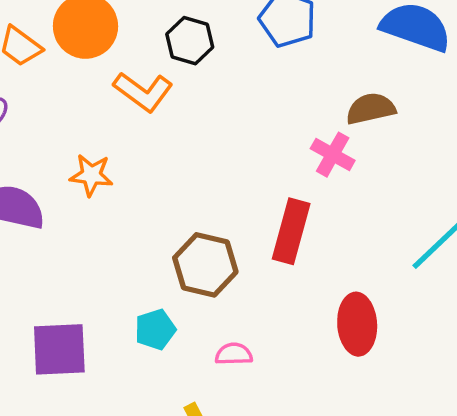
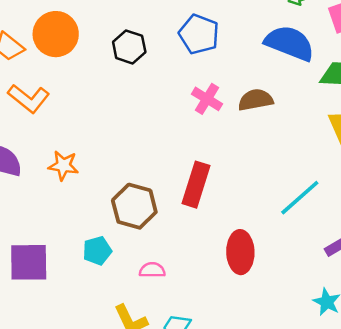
orange L-shape: (143, 92) -> (29, 98), moved
pink cross: (333, 155) -> (207, 99), moved
orange star: (91, 175) -> (63, 165), moved

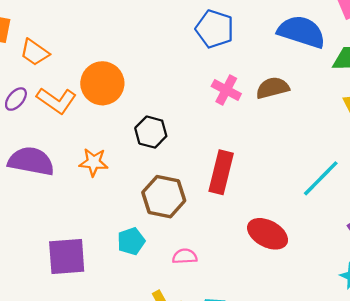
orange circle: (56, 34) -> (102, 83), moved
black hexagon: (129, 47) -> (151, 132), moved
red ellipse: (240, 252) -> (268, 234), turned -57

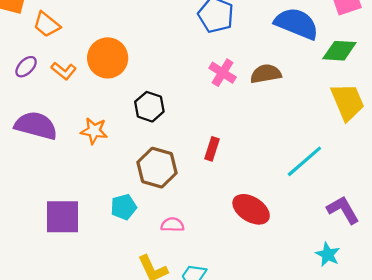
orange L-shape: (56, 100) -> (64, 71), size x0.7
red rectangle: (221, 172) -> (212, 149), size x0.6

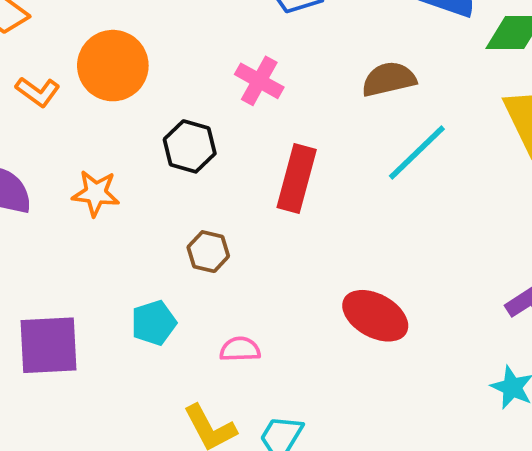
pink cross: (223, 73) -> (259, 81), moved
red rectangle: (212, 149) -> (297, 179), moved, size x1.6
cyan line: (304, 161) -> (417, 152), moved
brown hexagon: (157, 168) -> (208, 252), size x0.6

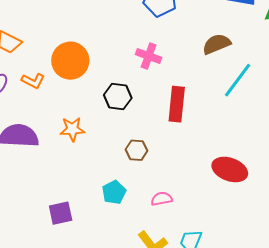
purple square: (49, 345) -> (61, 213), size x0.7

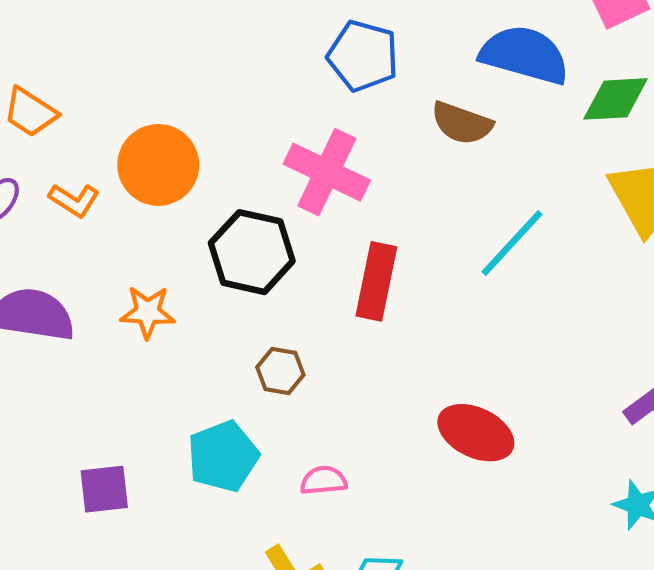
brown semicircle: (217, 44) -> (462, 123), moved, turned -144
pink cross: (149, 56) -> (327, 172), size x1.5
black hexagon: (118, 96) -> (252, 252), size x1.4
cyan pentagon: (114, 192) -> (223, 456), size x1.4

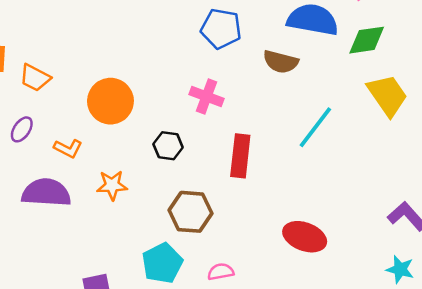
pink cross: (327, 172) -> (207, 97), size x0.7
orange L-shape: (74, 200) -> (68, 148), moved
black hexagon: (252, 252) -> (168, 146), size x0.6
brown hexagon: (280, 371) -> (190, 212), size x1.6

